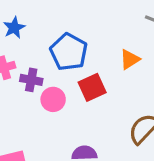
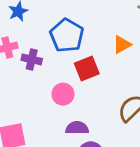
pink circle: (53, 99) -> (63, 94), moved

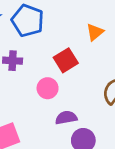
blue pentagon: (67, 35) -> (28, 21), moved

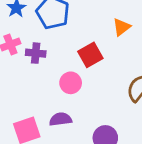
purple semicircle: (66, 118) -> (60, 119), moved

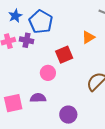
purple cross: (36, 53) -> (27, 40), moved

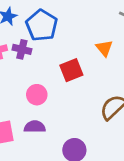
orange triangle: (88, 37) -> (104, 48), turned -40
pink circle: (48, 73) -> (37, 95), moved

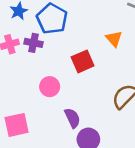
purple semicircle: (35, 127) -> (72, 118), moved, turned 66

